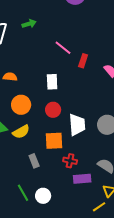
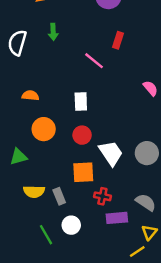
green arrow: (29, 24) -> (53, 32), turned 104
red rectangle: (83, 61) -> (118, 40), moved
white trapezoid: (77, 125) -> (111, 153), turned -30
yellow semicircle: (21, 132) -> (34, 192), moved, turned 30
white circle: (43, 196) -> (71, 225), moved

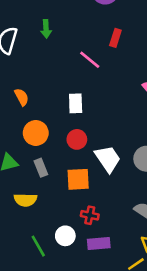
orange semicircle: (30, 95) -> (22, 97), turned 56
gray rectangle: (59, 196) -> (41, 168), moved
red cross: (102, 196) -> (90, 215), moved
purple rectangle: (117, 218) -> (99, 244), moved

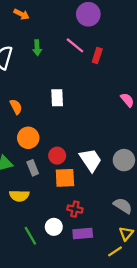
pink line: (90, 60) -> (75, 45), moved
white rectangle: (76, 103) -> (57, 98), moved
red circle: (77, 139) -> (57, 156), moved

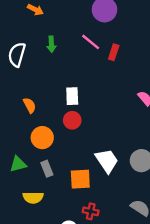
red circle: (57, 156) -> (72, 120), moved

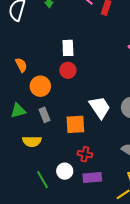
orange semicircle: (30, 105) -> (21, 65), moved

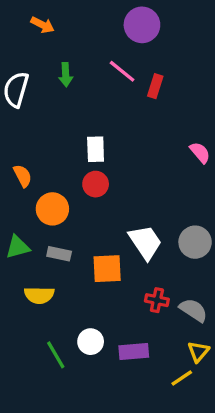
gray rectangle: (45, 115) -> (59, 254), turned -56
red cross: (85, 154) -> (157, 300), moved

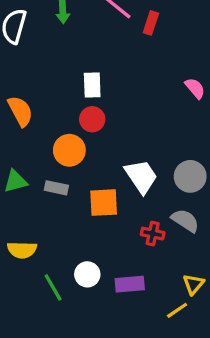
orange semicircle: (23, 176) -> (20, 111), size x1.4
orange circle: (52, 209) -> (69, 150), moved
yellow semicircle: (39, 295) -> (22, 250), moved
gray semicircle: (193, 310) -> (185, 220), moved

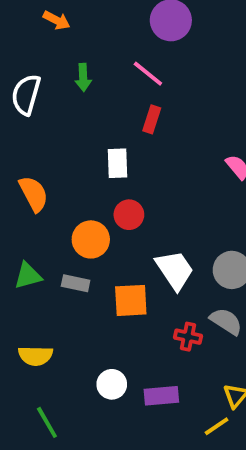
red rectangle: (151, 23) -> (152, 119), moved
red circle: (92, 119) -> (129, 215), moved
green line: (53, 287) -> (47, 422), moved

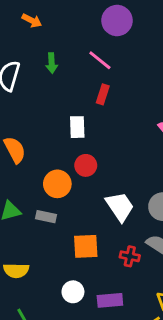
orange square: (131, 300) -> (86, 246), moved

